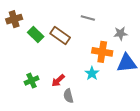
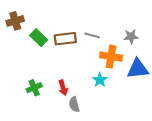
gray line: (88, 18) -> (92, 35), moved
brown rectangle: (60, 35) -> (65, 39), turned -42
red arrow: (58, 81) -> (63, 88), turned -64

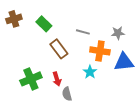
green rectangle: (39, 38) -> (44, 24), moved
brown rectangle: (65, 39) -> (59, 49), moved, turned 60
green cross: (34, 88) -> (31, 79), size x1.5

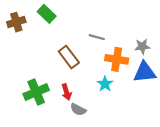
green rectangle: (44, 24) -> (47, 14), moved
gray star: (118, 33) -> (142, 47), moved
gray semicircle: (67, 94) -> (78, 110), turned -48

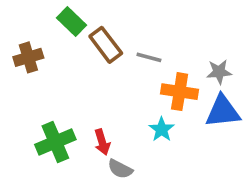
brown cross: (16, 22) -> (28, 57), moved
brown rectangle: (69, 57) -> (106, 45), moved

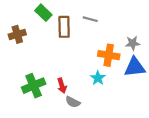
brown rectangle: (106, 45) -> (64, 27), turned 36
gray line: (149, 57) -> (90, 19), moved

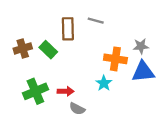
green rectangle: (43, 13) -> (48, 50), moved
brown cross: (17, 34) -> (23, 48), moved
red arrow: (62, 86) -> (66, 91), turned -72

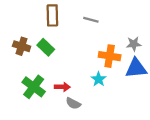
brown rectangle: (68, 29) -> (52, 15), moved
brown cross: (23, 48) -> (22, 46), turned 35
green cross: (35, 91) -> (34, 87), turned -30

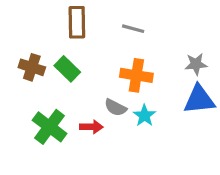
orange cross: (110, 56) -> (136, 75), moved
gray semicircle: (73, 103) -> (115, 108), moved

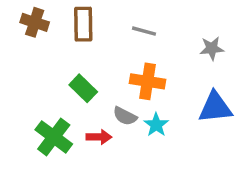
gray star: (196, 64) -> (212, 48), moved
brown cross: (32, 67) -> (35, 22), moved
green rectangle: (67, 69) -> (83, 88), moved

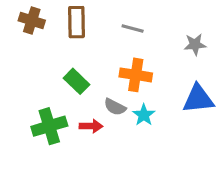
green cross: (54, 137) -> (49, 126), turned 36

